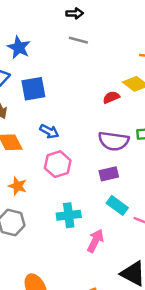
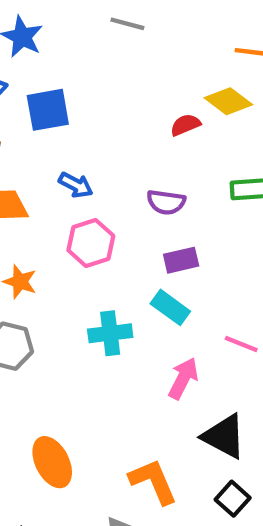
purple semicircle: (114, 141) -> (166, 202), moved, size x0.7
cyan rectangle: (117, 205) -> (170, 307), moved
pink arrow: (95, 241) -> (183, 378), moved

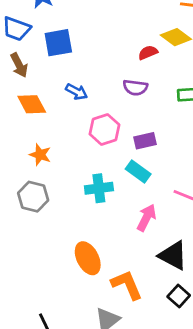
purple semicircle: (166, 202) -> (135, 87), moved
pink hexagon: (91, 243) -> (104, 129), moved
orange ellipse: (52, 462) -> (88, 258), moved

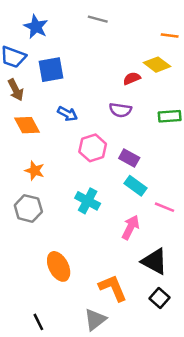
purple rectangle: (145, 141) -> (129, 158), turned 42
cyan rectangle: (138, 171) -> (136, 186), moved
cyan cross: (99, 188) -> (88, 201), turned 35
orange ellipse: (88, 258) -> (59, 266), moved

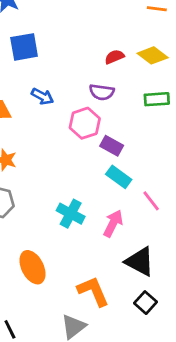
yellow diamond: (157, 65) -> (153, 55), moved
pink hexagon: (93, 148) -> (85, 123), moved
cyan cross: (88, 201) -> (71, 214), moved
pink line: (165, 207) -> (151, 201), turned 30

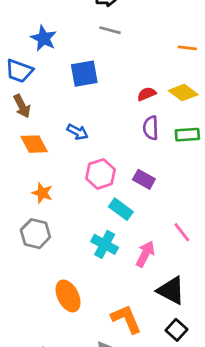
blue square: (24, 47) -> (84, 74), moved
purple semicircle: (102, 92) -> (151, 128), moved, turned 80
pink hexagon: (85, 123) -> (101, 174), moved
cyan rectangle: (119, 177) -> (121, 209), moved

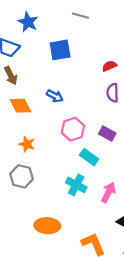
orange ellipse: (68, 296) -> (47, 226), turned -60

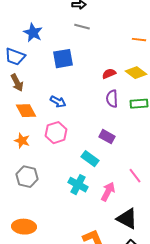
pink hexagon: (73, 129) -> (56, 133), moved
orange star: (27, 144) -> (22, 141), moved
orange ellipse: (47, 226) -> (24, 227), moved

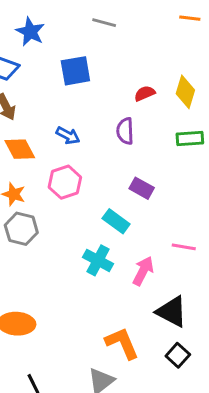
orange line: (139, 40) -> (190, 18), moved
yellow diamond: (136, 73) -> (185, 92), turned 70
purple semicircle: (112, 99) -> (125, 131), moved
pink line: (135, 176) -> (184, 247), turned -42
gray hexagon: (27, 177) -> (21, 229), moved

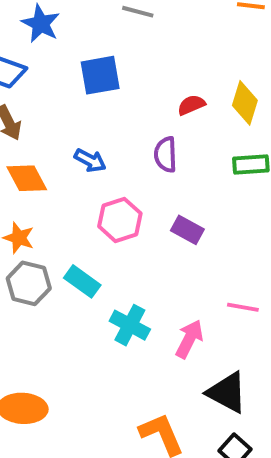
pink hexagon: (65, 182) -> (120, 220), moved
cyan rectangle: (116, 221) -> (82, 281), moved

